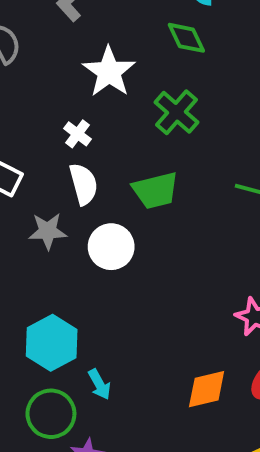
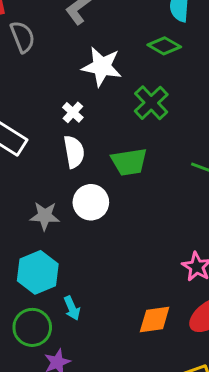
green diamond: (186, 38) -> (164, 46), turned -40
white star: (109, 72) -> (102, 67), turned -30
gray star: (48, 231) -> (45, 216), moved

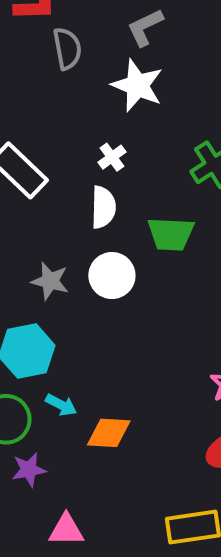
white star: (102, 67) -> (137, 86), moved
cyan arrow: (72, 308) -> (61, 405), turned -50
orange diamond: (155, 319) -> (109, 433), moved

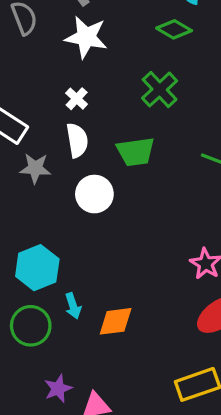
gray star: (50, 281) -> (35, 168), moved
cyan arrow: (61, 405) -> (73, 306), turned 55
purple star: (29, 470) -> (58, 389), moved

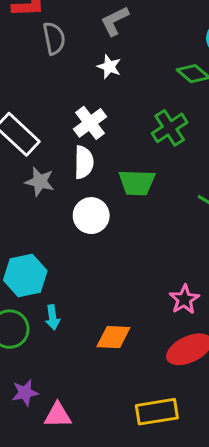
white star: (86, 37) -> (109, 67), size x0.6
white cross: (77, 99) -> (90, 123), size x1.5
orange diamond: (116, 321) -> (113, 337), moved

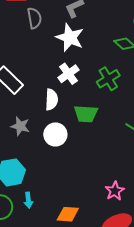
white star: (109, 67) -> (70, 38), size x1.8
white cross: (90, 123) -> (69, 74), moved
gray star: (40, 182) -> (20, 126), moved

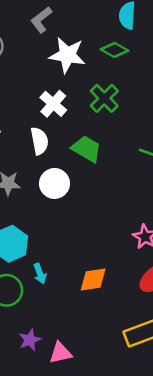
white star: (70, 38) -> (67, 55), moved
green trapezoid: (86, 114) -> (86, 149), turned -140

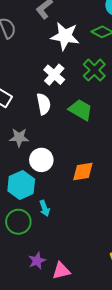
white circle: (55, 183) -> (41, 160), moved
orange diamond: (93, 279) -> (83, 171), moved

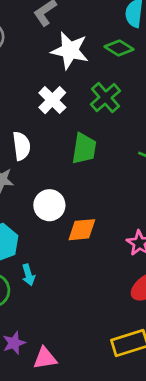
white semicircle: (44, 104) -> (21, 146), moved
green trapezoid: (81, 110) -> (84, 149), turned 65
white circle: (41, 160) -> (49, 205), moved

